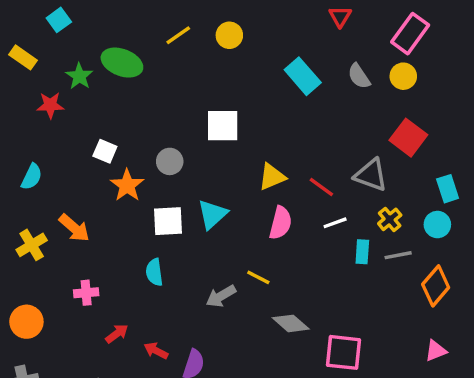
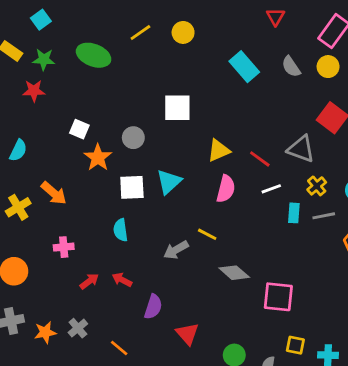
green star: (79, 76) -> (44, 59), moved, turned -30
red arrow: (156, 351) -> (122, 280), moved

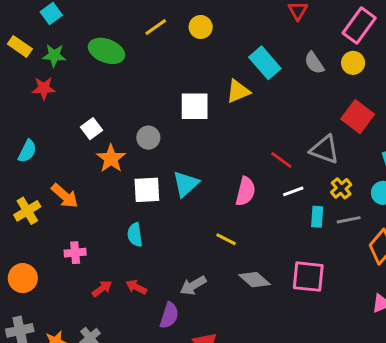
white square: (79, 129) -> (92, 129), turned 30
yellow triangle: (219, 150) -> (238, 91), moved
gray arrow: (176, 250) -> (193, 286), moved
pink square: (278, 297) -> (308, 277), moved

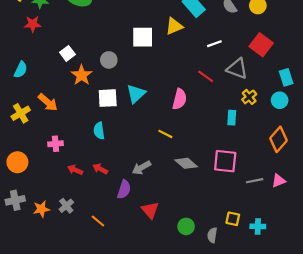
white line: (293, 191) -> (214, 44), moved
gray line: (349, 220) -> (255, 181), moved
red arrow: (102, 289) -> (75, 170), turned -120

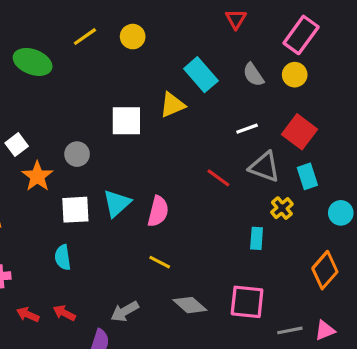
white line: (214, 44) -> (247, 129), moved
cyan rectangle: (286, 77) -> (307, 176), moved
pink semicircle: (180, 99) -> (158, 211), moved
cyan circle: (280, 100) -> (341, 213), moved

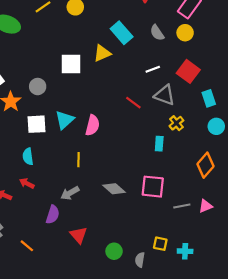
cyan rectangle: (307, 176) -> (209, 98), moved
yellow line: (160, 262) -> (79, 160), moved, turned 64
red arrow: (64, 313) -> (27, 183), moved

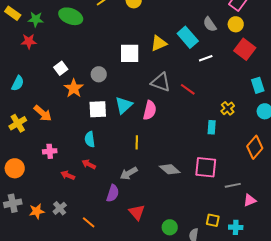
cyan rectangle: (122, 33) -> (188, 37), moved
red square: (188, 71) -> (245, 49), moved
gray triangle: (165, 95) -> (161, 82), moved
pink triangle: (206, 206) -> (250, 200), moved

